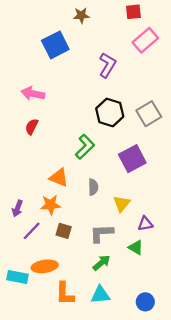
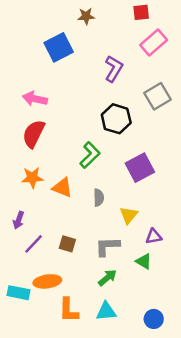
gray square: (149, 114) -> (157, 96), moved
red semicircle: (32, 127) -> (34, 134), size x1.6
orange star: (51, 205) -> (32, 178), moved

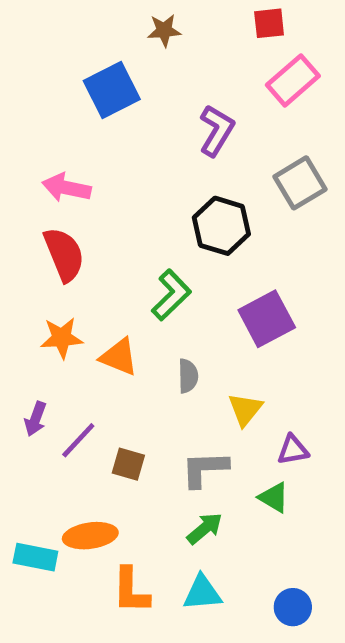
red semicircle: (34, 134) -> (64, 254), turned 132
purple line: (34, 244) -> (78, 440), moved

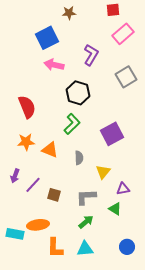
pink arrow: (66, 188) -> (54, 65), moved
black hexagon: (221, 226) -> (78, 93), moved
blue circle: (293, 607) -> (127, 247), moved

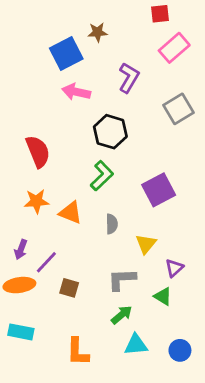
brown star: (69, 13) -> (98, 32), moved
purple triangle: (123, 189) -> (174, 268), turned -32
brown square: (54, 195) -> (69, 288), moved
orange ellipse: (38, 225) -> (19, 285), moved
cyan triangle: (85, 249) -> (136, 345), moved

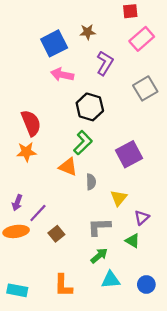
brown star: (98, 32) -> (88, 32), moved
orange star: (36, 201) -> (26, 152), moved
orange triangle: (71, 213) -> (68, 167), moved
brown square: (69, 288) -> (56, 234), turned 35
cyan rectangle: (21, 332) -> (17, 290), moved

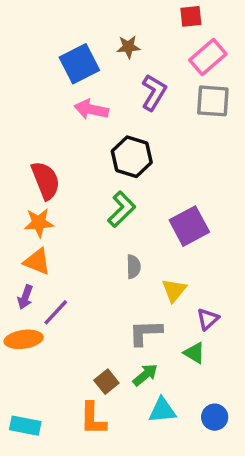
gray square: (145, 88) -> (213, 101), moved, turned 35
orange triangle: (68, 167) -> (37, 262), moved
brown square: (56, 234) -> (106, 382), moved

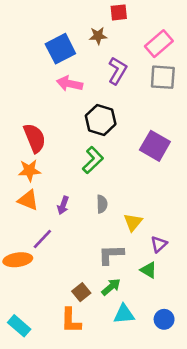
red square: (191, 16) -> (119, 12), moved
purple square: (189, 226) -> (155, 146), moved, turned -32
purple arrow: (25, 297) -> (63, 205), moved
cyan rectangle: (25, 426) -> (19, 326), turned 30

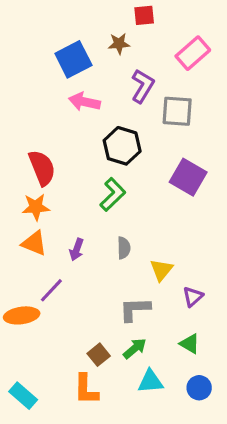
gray square: (163, 77) -> (177, 111), moved
green triangle: (149, 270) -> (190, 344), moved

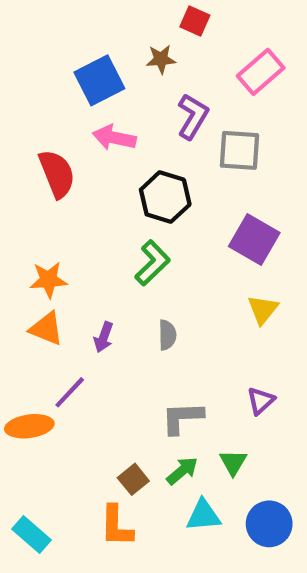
red square: (144, 15) -> (195, 21), turned 30
red semicircle: (42, 168) -> (57, 174), moved
yellow triangle: (161, 270) -> (263, 310), moved
green triangle: (190, 344) -> (233, 462), moved, turned 30
blue circle: (199, 388) -> (269, 524), size x1.4

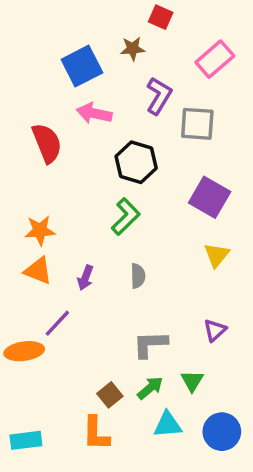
cyan rectangle: (31, 534) -> (26, 440), turned -48

